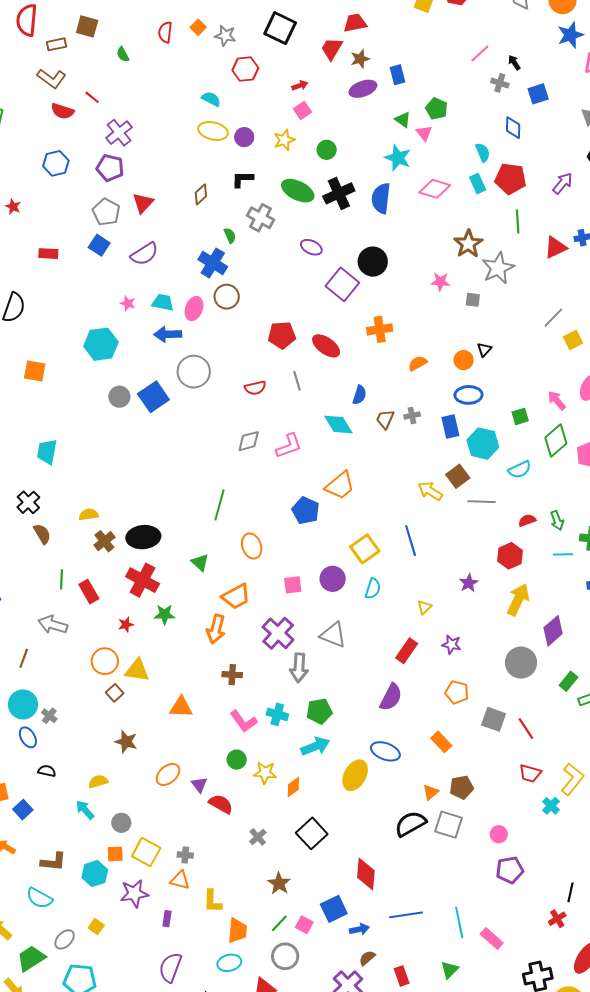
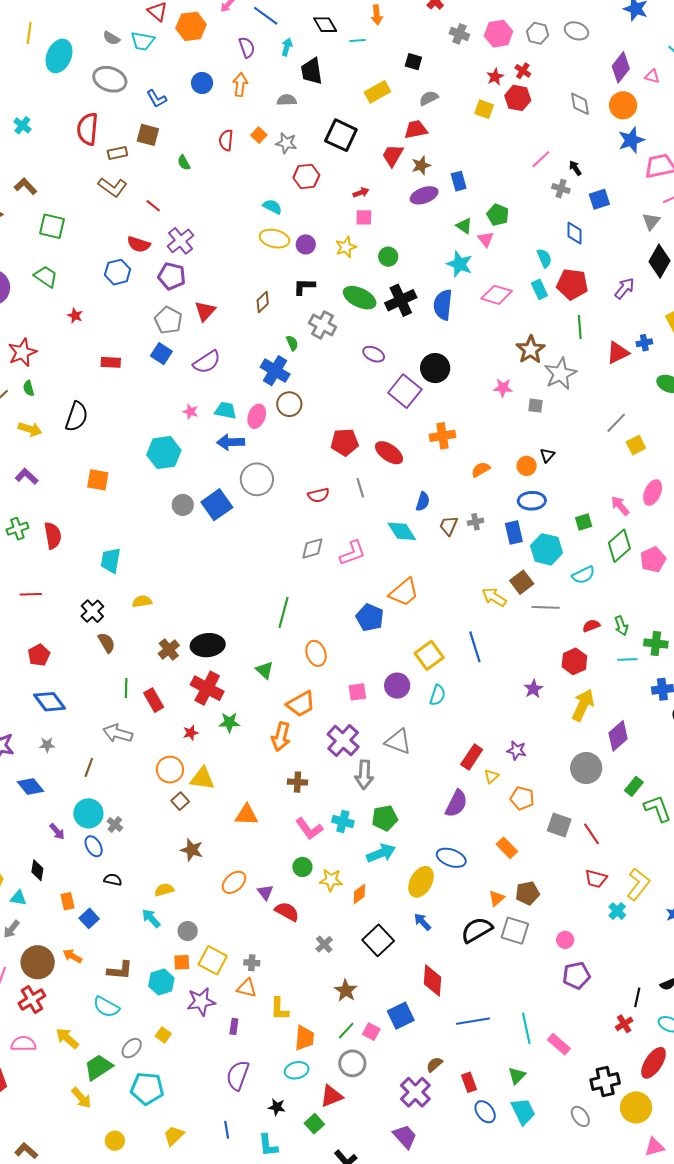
pink square: (302, 110) -> (364, 217), turned 36
red semicircle: (62, 111) -> (139, 244), moved
yellow semicircle: (89, 515) -> (142, 601), moved
yellow triangle: (424, 607) -> (491, 776), moved
blue arrow: (359, 929) -> (422, 922), moved, turned -120

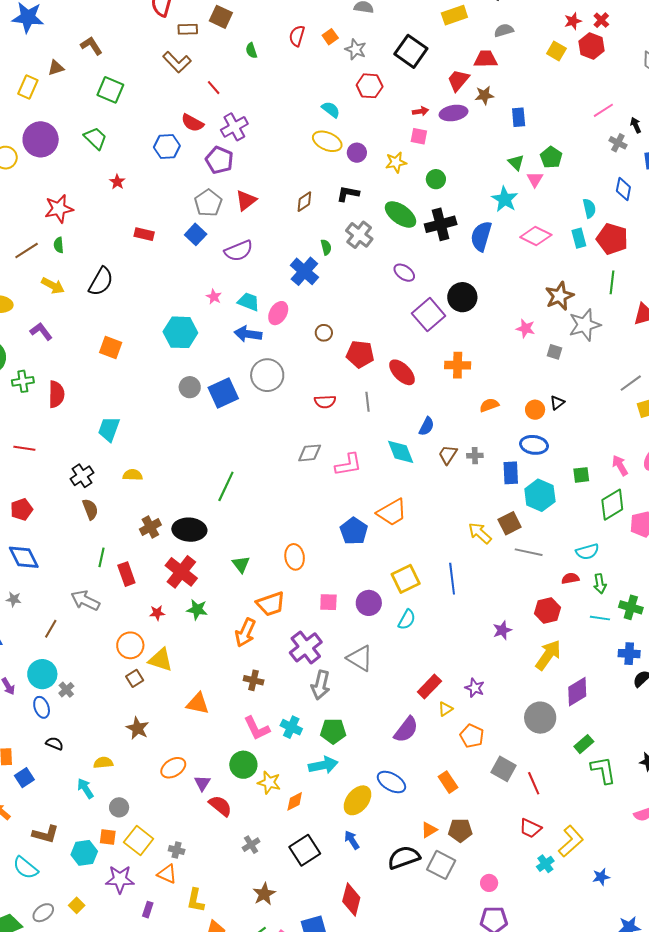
purple ellipse: (424, 195) -> (454, 113), moved
brown circle: (289, 404) -> (324, 333), moved, size x0.7
cyan semicircle: (583, 575) -> (587, 552), moved
green line: (284, 612) -> (226, 486), moved
green circle: (302, 867) -> (243, 765), size x1.4

